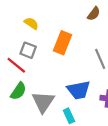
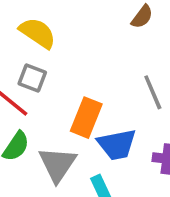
yellow semicircle: (31, 23) -> (38, 33), size x1.5
orange rectangle: (63, 43) -> (86, 118), moved

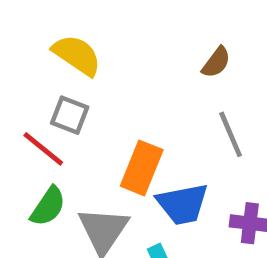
brown semicircle: (142, 17) -> (216, 62), moved

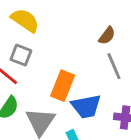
brown semicircle: (216, 62) -> (107, 36), moved

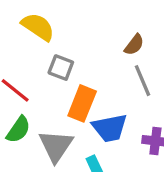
gray square: (21, 55) -> (61, 68), moved

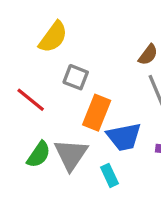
yellow semicircle: (38, 27) -> (53, 37), turned 92
green semicircle: (18, 130) -> (39, 154), moved

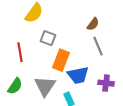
red line: (31, 100) -> (20, 52), turned 42
green semicircle: (39, 154) -> (15, 86), moved

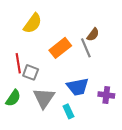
gray square: (48, 38) -> (31, 72), moved
gray line: (98, 46) -> (86, 48), moved
orange rectangle: (61, 60) -> (60, 48), moved, turned 30

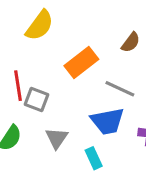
gray line: (86, 48) -> (120, 89), moved, turned -42
gray triangle: (44, 98) -> (57, 138), size x0.7

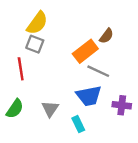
orange rectangle: (81, 62) -> (85, 51), moved
gray square: (36, 100) -> (35, 44), moved

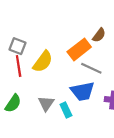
yellow semicircle: (37, 23) -> (43, 62), moved
gray square: (35, 44) -> (17, 46), moved
cyan rectangle: (78, 124) -> (66, 110), moved

